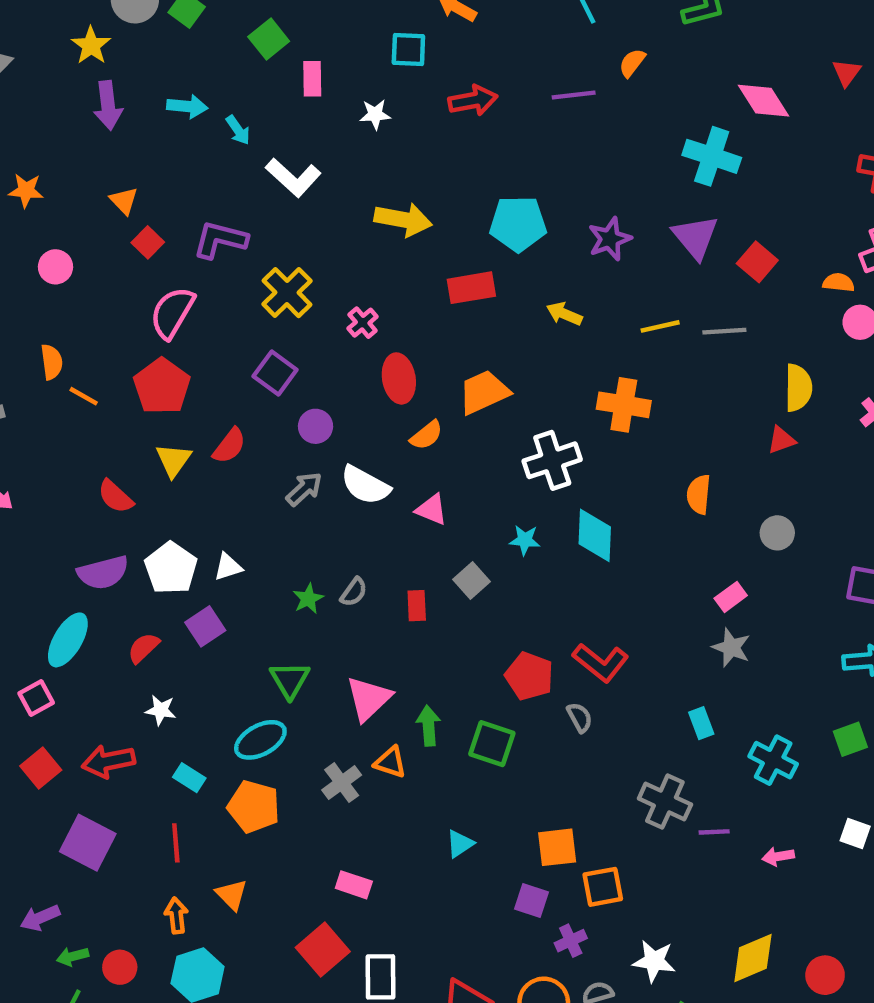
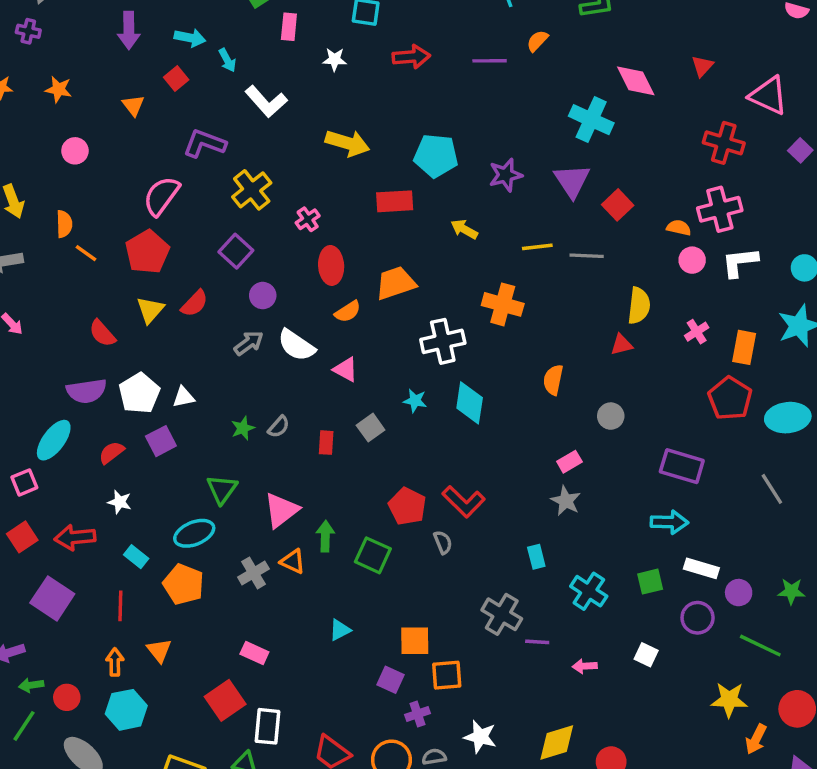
red square: (148, 242) -> (176, 79), moved

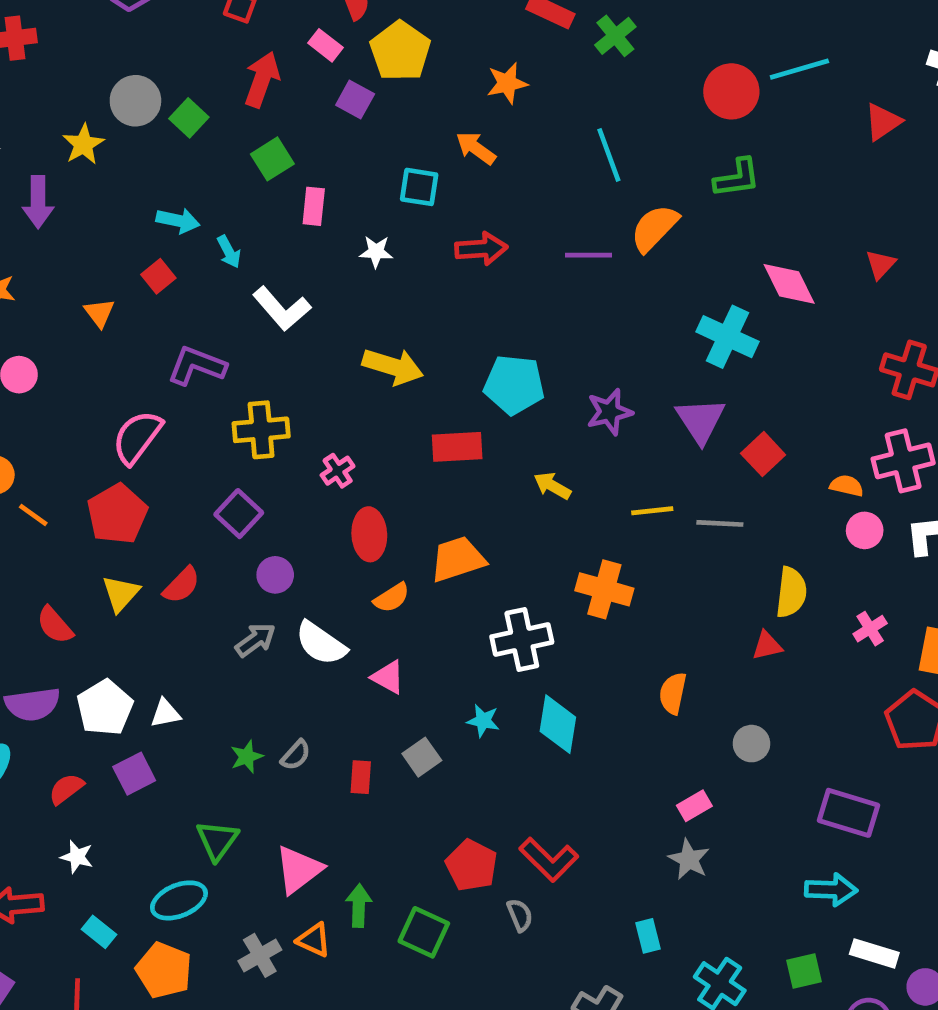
purple arrow: (129, 30) -> (38, 202), moved
orange semicircle: (537, 41) -> (654, 228), size x1.6
yellow cross: (252, 190) -> (261, 430), turned 33

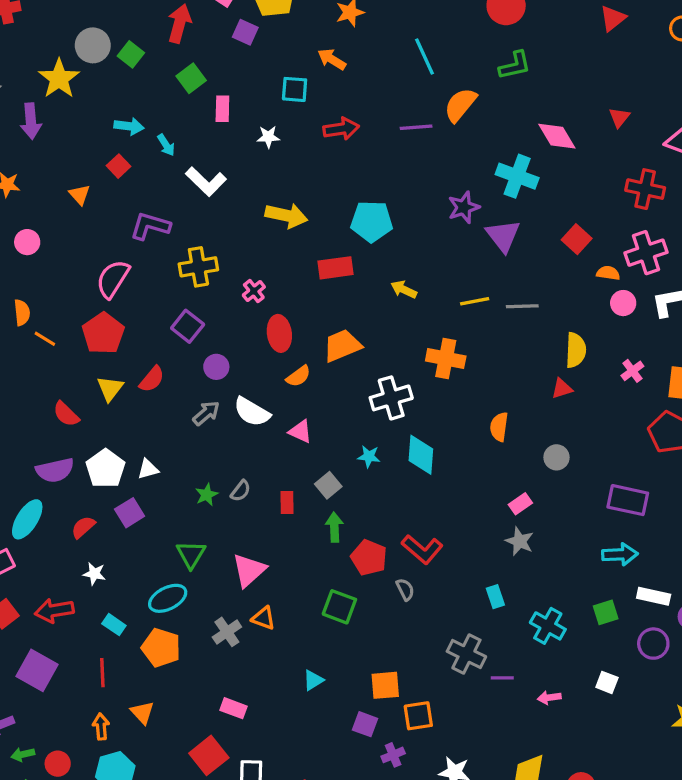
yellow star: (83, 144) -> (59, 79), size x1.4
purple star: (609, 412) -> (464, 207), moved
red square: (763, 454) -> (577, 239), moved
green arrow: (359, 906) -> (334, 527), moved

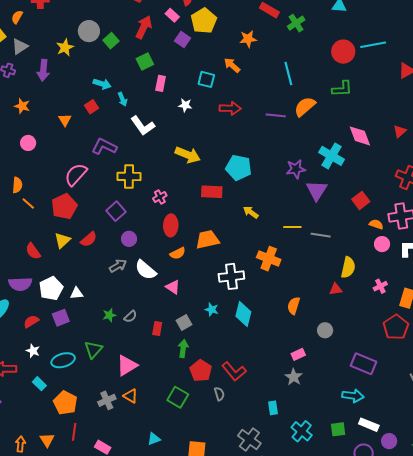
yellow star: (59, 79) -> (65, 47), size x0.7
cyan ellipse: (168, 598) -> (63, 360), moved
red line: (102, 673) -> (74, 432), moved

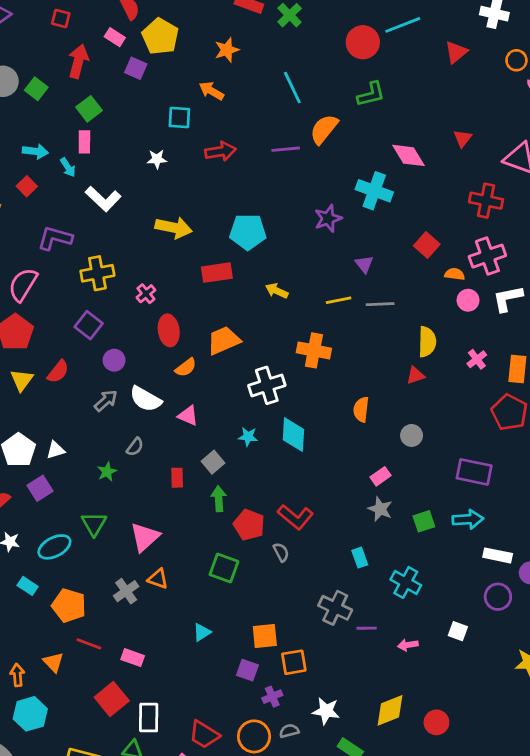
pink rectangle: (161, 83) -> (84, 142), moved
purple triangle: (317, 190) -> (364, 264), moved, size x0.6
gray semicircle: (130, 316) -> (135, 447), moved
green square: (338, 429) -> (424, 521), moved
red line: (74, 432) -> (89, 644), turned -66

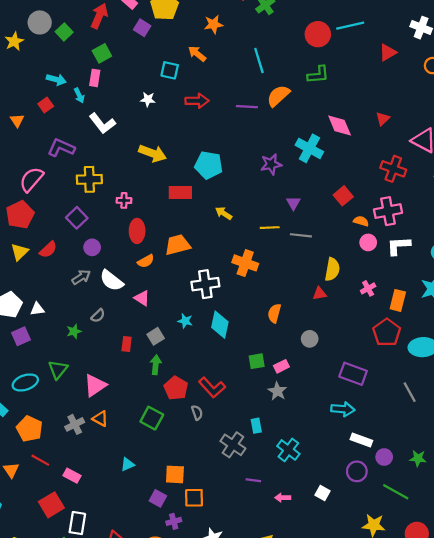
pink cross: (146, 294) -> (124, 200), turned 32
green square: (424, 521) -> (257, 361), moved
gray cross: (335, 608) -> (233, 445), moved

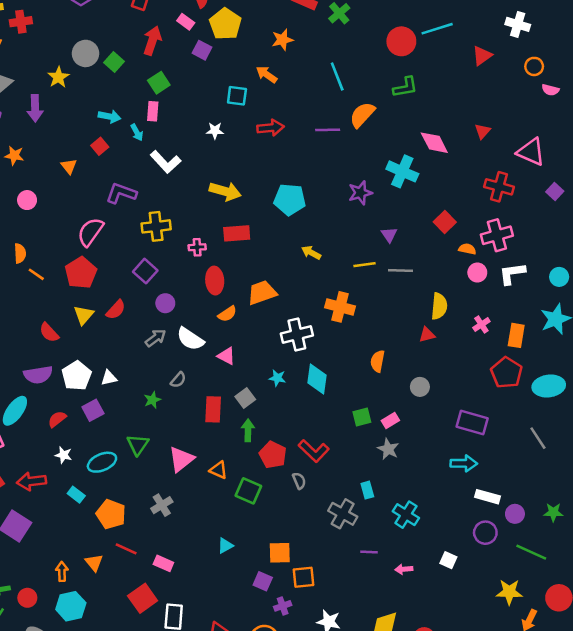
red rectangle: (180, 193) -> (237, 233), moved
red rectangle: (127, 344) -> (213, 409), size x1.5
orange triangle: (100, 419) -> (219, 470), moved

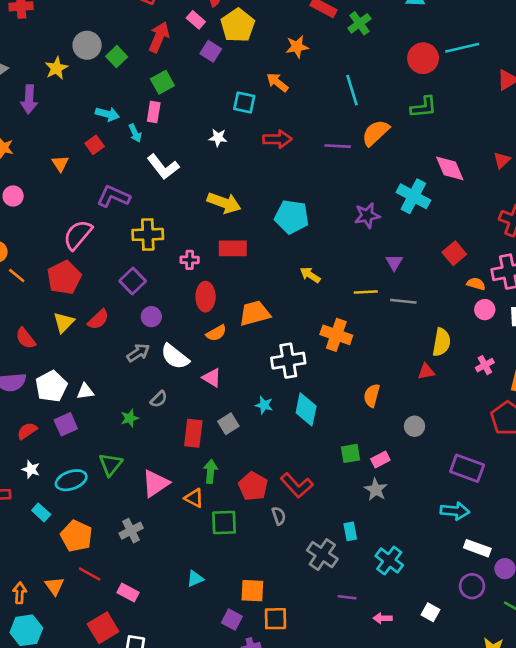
green arrow: (248, 430) -> (210, 471), moved
green square: (248, 491) -> (224, 523), turned -30

